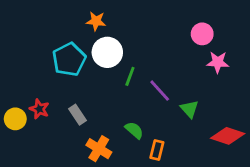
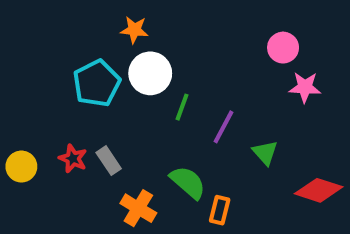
purple line: (160, 91) -> (224, 127), turned 70
red star: (39, 109) -> (73, 159), moved
green semicircle: (134, 130) -> (188, 182), size x1.4

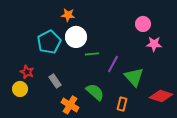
green line: (182, 107) -> (92, 54), turned 64
green triangle: (265, 153) -> (134, 77), size x1.5
red star: (73, 159) -> (27, 72), moved
yellow circle: (21, 167) -> (20, 89), moved
orange rectangle: (220, 210) -> (122, 104), moved

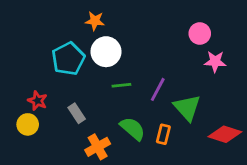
green line: (92, 54) -> (121, 85), moved
orange rectangle: (122, 104) -> (163, 134), moved
orange cross: (70, 105) -> (98, 147), turned 30

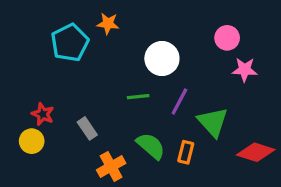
white circle: (106, 52) -> (162, 59), moved
cyan pentagon: (68, 59) -> (70, 43), moved

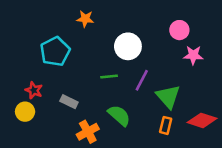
cyan pentagon: (70, 43) -> (55, 51), moved
gray rectangle: (87, 128) -> (69, 102), turned -30
orange rectangle: (186, 152) -> (166, 125), moved

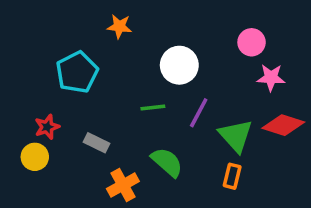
red star: (34, 90) -> (47, 127), turned 30
red diamond: (202, 120) -> (283, 125), moved

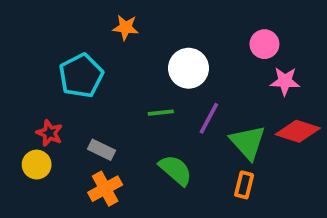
red star: (47, 127) -> (50, 133), turned -30
orange cross: (123, 185) -> (105, 189), moved

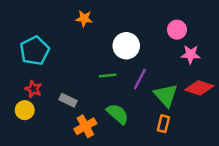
cyan pentagon: (81, 76) -> (35, 51), moved
orange cross: (105, 189) -> (85, 126), moved

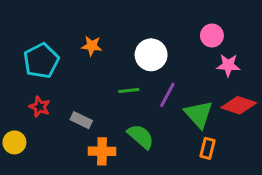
orange star: (84, 18) -> (92, 46), moved
yellow circle: (25, 110) -> (14, 142), moved
orange rectangle: (163, 124) -> (207, 148), moved
orange cross: (85, 126) -> (102, 151), turned 30

